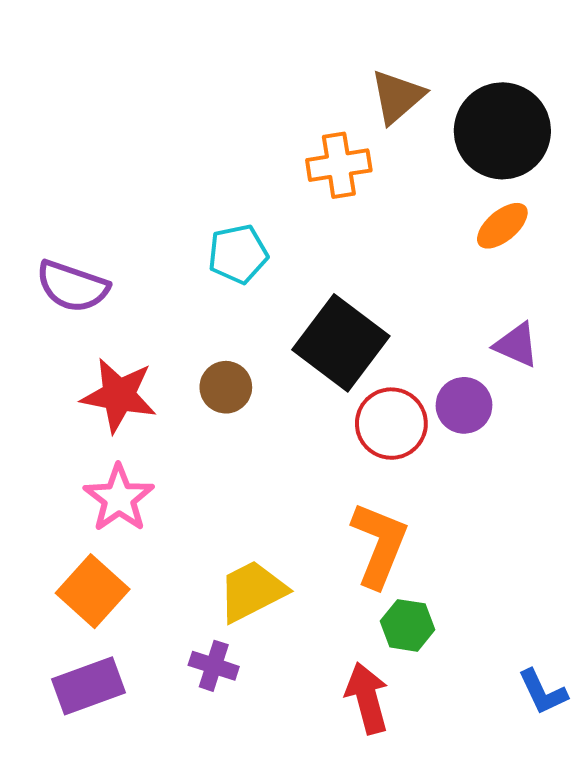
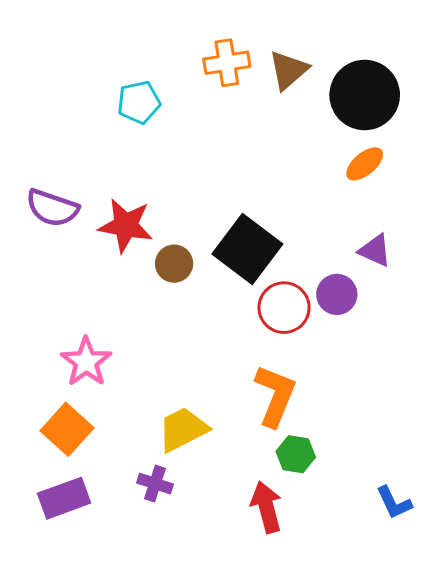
orange cross: (339, 165) -> (227, 63), moved
cyan pentagon: (238, 254) -> (139, 102), moved
brown circle: (226, 387) -> (174, 264), moved
red star: (119, 395) -> (126, 225), moved

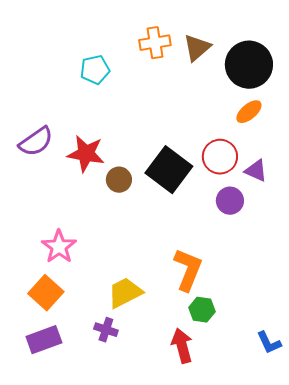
purple semicircle: (52, 208) -> (36, 142), turned -54
red circle: (284, 308) -> (220, 157), moved

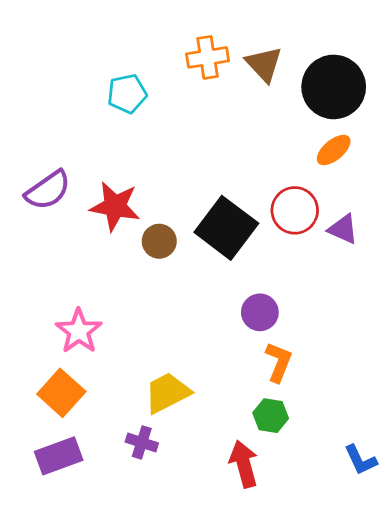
brown triangle: (197, 48) -> (264, 64), turned -32
purple circle: (230, 201) -> (260, 312), moved
orange L-shape: (188, 270) -> (279, 362), moved, size x0.7

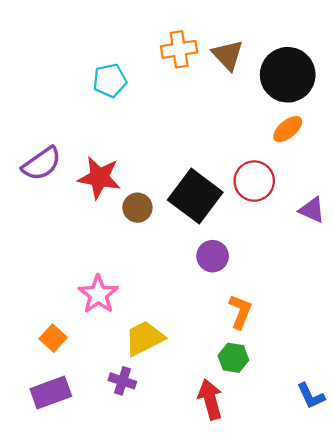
purple triangle: (343, 229) -> (312, 210), moved
purple circle: (260, 312) -> (213, 256), moved
pink star: (79, 331) -> (98, 294), moved
orange square: (61, 393) -> (53, 338), size x0.7

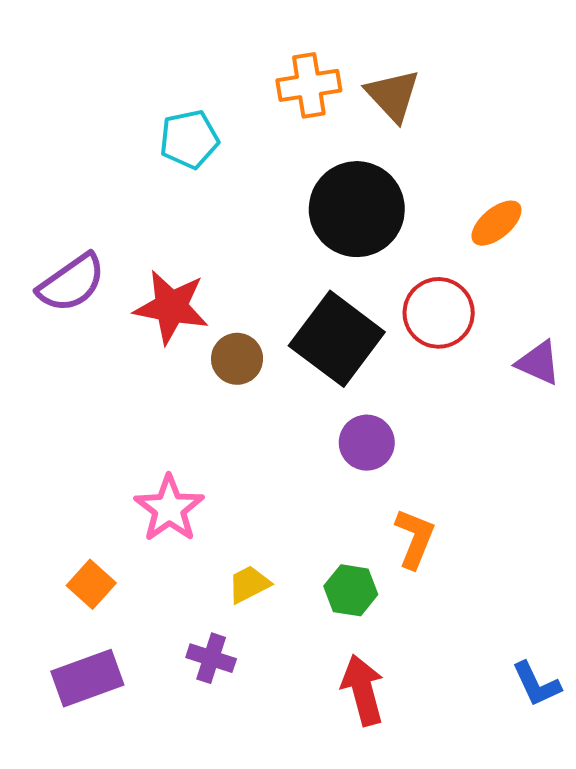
black circle: (288, 75) -> (357, 209), moved
yellow trapezoid: (144, 338) -> (249, 584), size x0.6
green hexagon: (233, 358) -> (351, 590), moved

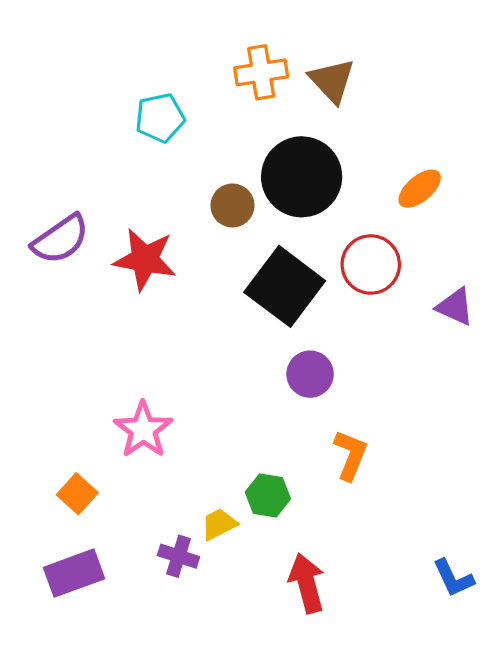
brown circle: (237, 359) -> (232, 205), moved
yellow trapezoid: (249, 584) -> (219, 524), moved
green hexagon: (351, 590) -> (268, 495), moved

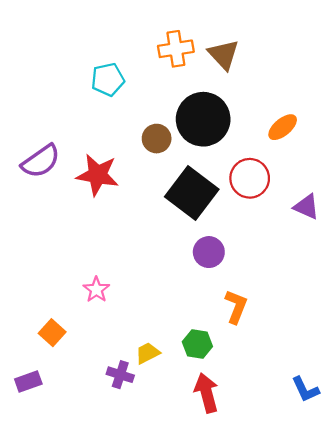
pink star: (143, 430) -> (96, 290), size x0.7
green hexagon: (268, 495) -> (197, 344), moved
purple rectangle: (74, 573) -> (28, 381), moved, size x0.7

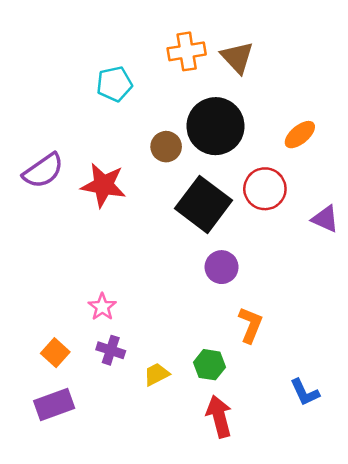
purple cross: (120, 375) -> (111, 350), moved
purple rectangle: (28, 381) -> (54, 404), moved, size x1.4
blue L-shape: (305, 389) -> (305, 392), moved

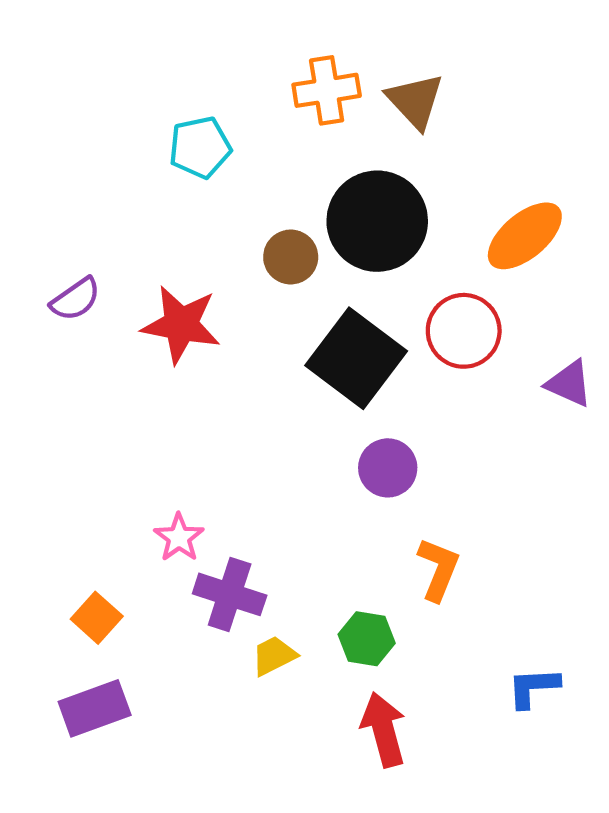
orange ellipse: (300, 135) -> (525, 236), size x1.4
purple semicircle: (43, 171) -> (76, 299), size x0.7
purple cross: (111, 350) -> (230, 594), moved, size x1.4
blue L-shape: (305, 392) -> (533, 687), turned 112

